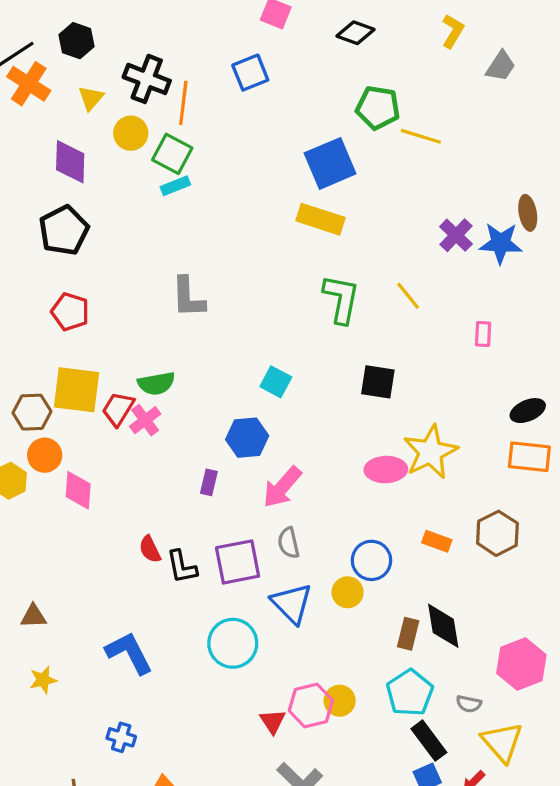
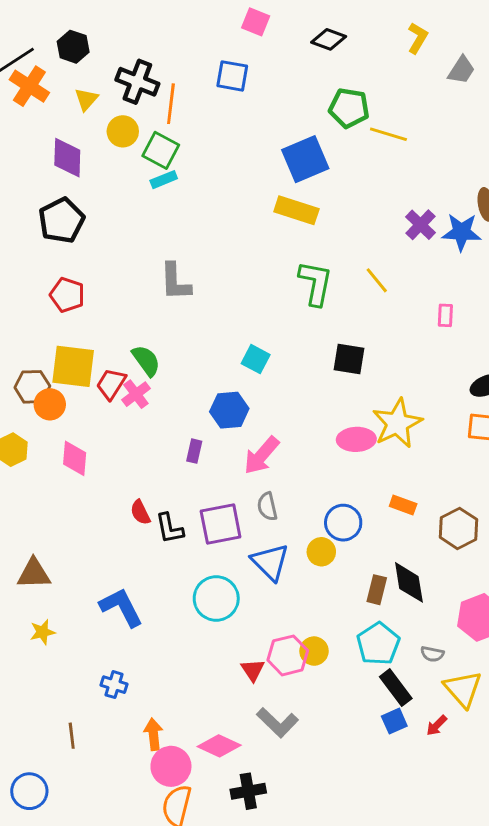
blue square: (250, 73) -> (232, 76), turned 32
green semicircle: (156, 383) -> (146, 361), turned -116
orange circle: (45, 455) -> (50, 404), moved
brown hexagon: (497, 533) -> (459, 528), moved
brown triangle: (34, 616) -> (34, 574), size x1.4

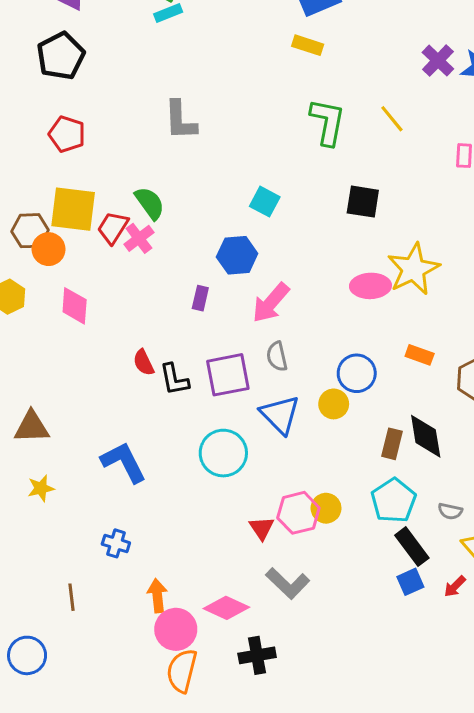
yellow rectangle: (296, 210) -> (308, 45), size x0.7

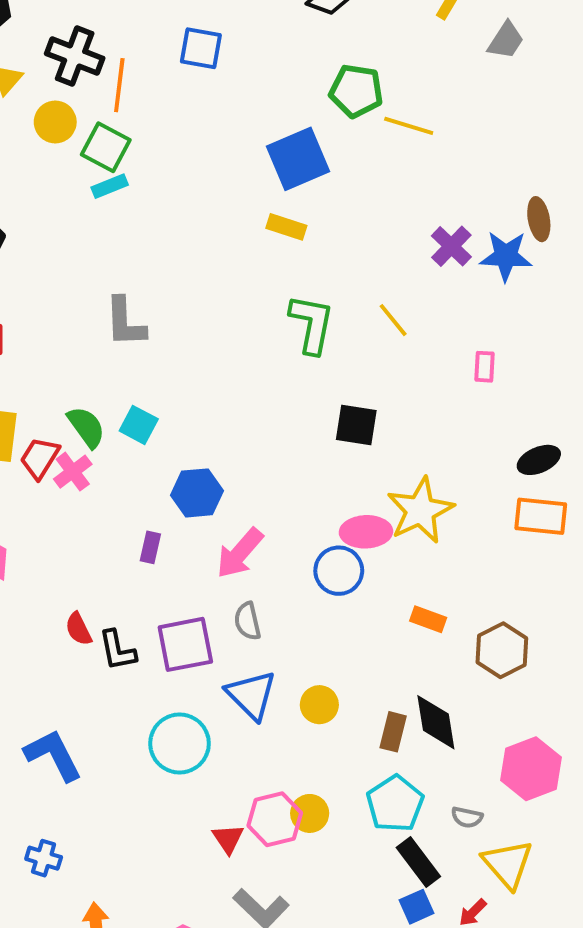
cyan square: (265, 202) -> (139, 425), moved
blue circle: (357, 373) -> (339, 571), moved
yellow circle: (334, 404) -> (319, 705), moved

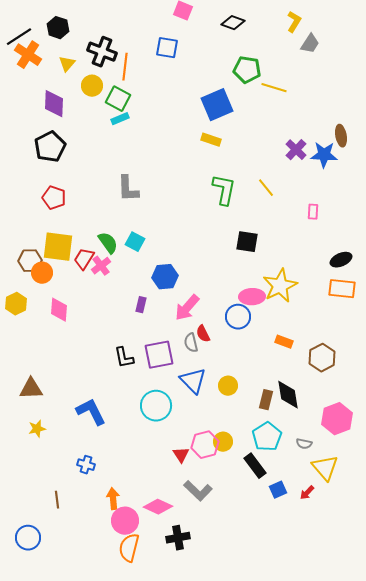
gray trapezoid: (506, 40) -> (310, 44), moved
red semicircle: (79, 629) -> (203, 334), moved
black rectangle: (418, 862) -> (255, 466), moved

